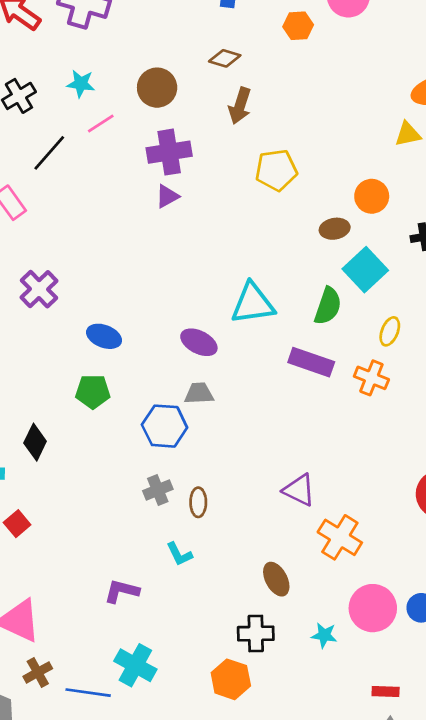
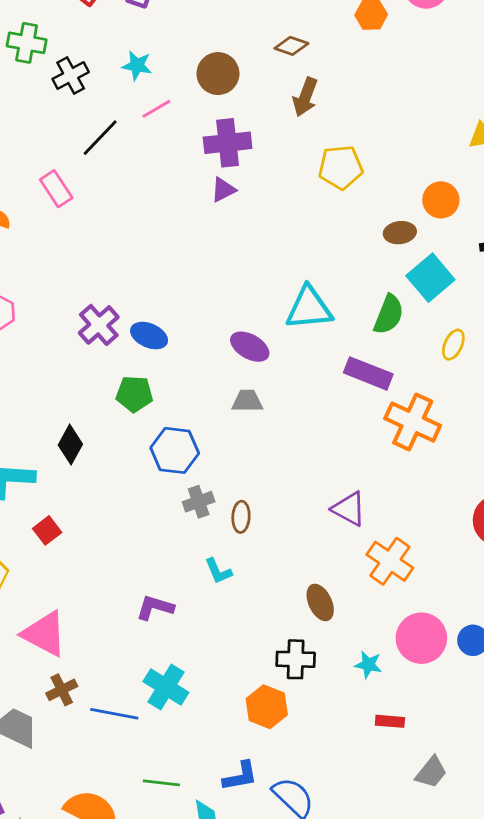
purple cross: (39, 289) -> (99, 325), moved
orange cross: (371, 378) -> (413, 422), moved, size x1.5
blue hexagon: (165, 426) -> (175, 450), moved
red rectangle: (386, 692) -> (390, 721), moved

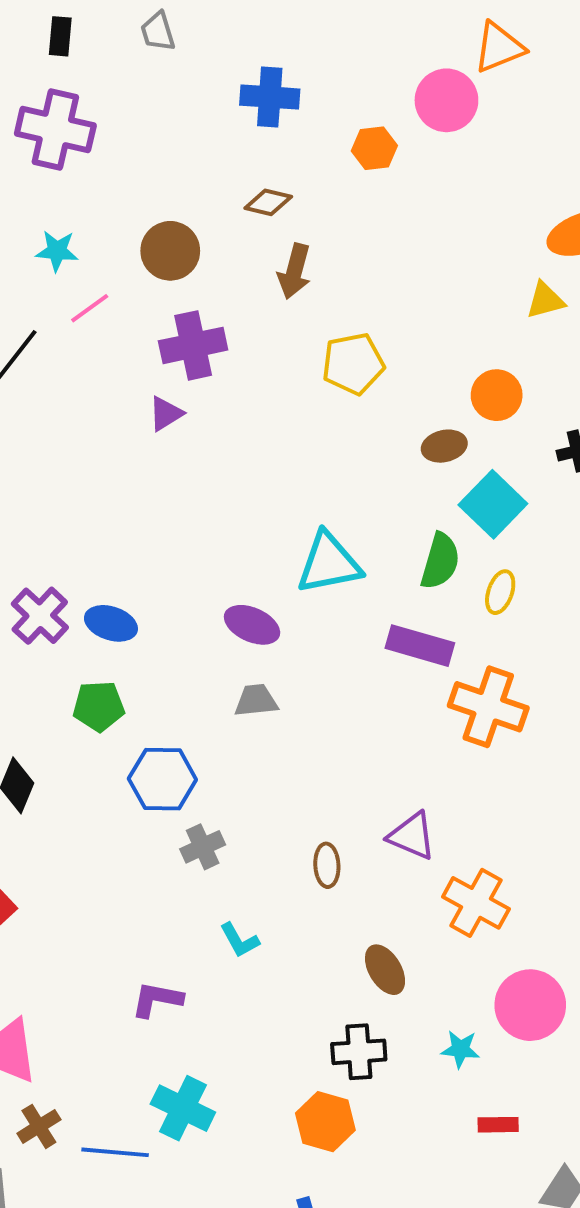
purple triangle: (223, 190) -> (166, 414), moved
yellow ellipse: (453, 345) -> (500, 592), moved
brown ellipse: (241, 517) -> (327, 865), moved

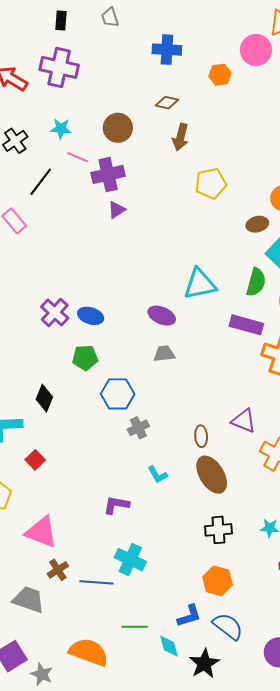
pink line: (90, 308) -> (78, 157), turned 60
purple cross: (193, 345) -> (108, 174), moved
brown ellipse: (385, 970) -> (212, 475), moved, size x1.5
orange hexagon: (325, 1122) -> (218, 581), moved

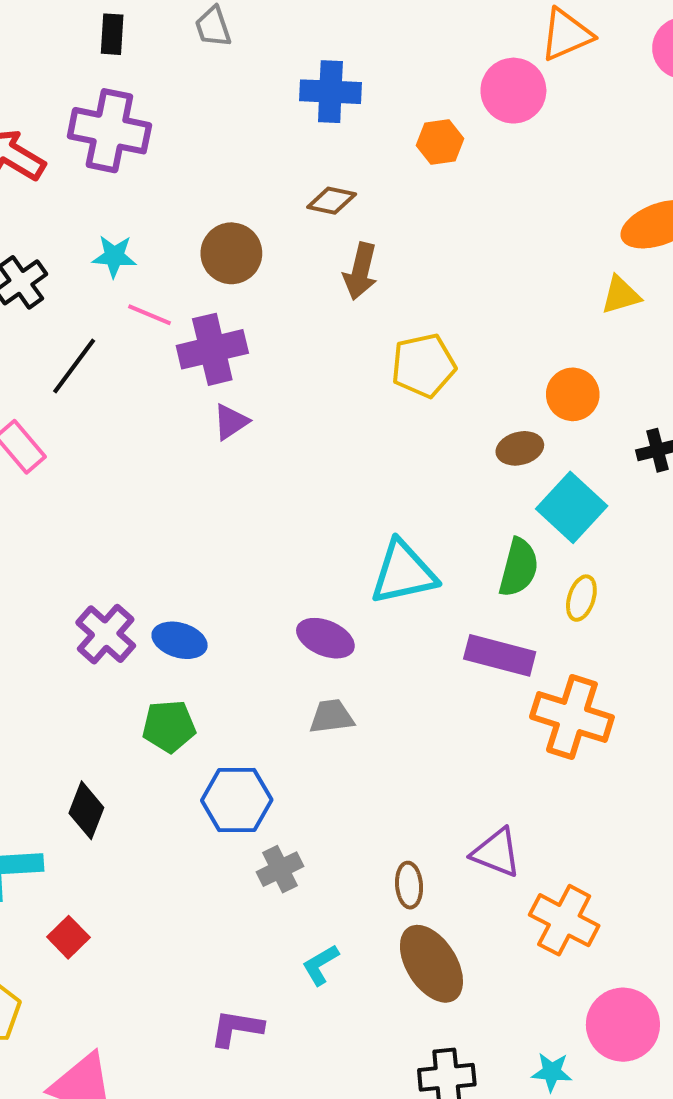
cyan L-shape: (158, 475) -> (320, 965), turned 90

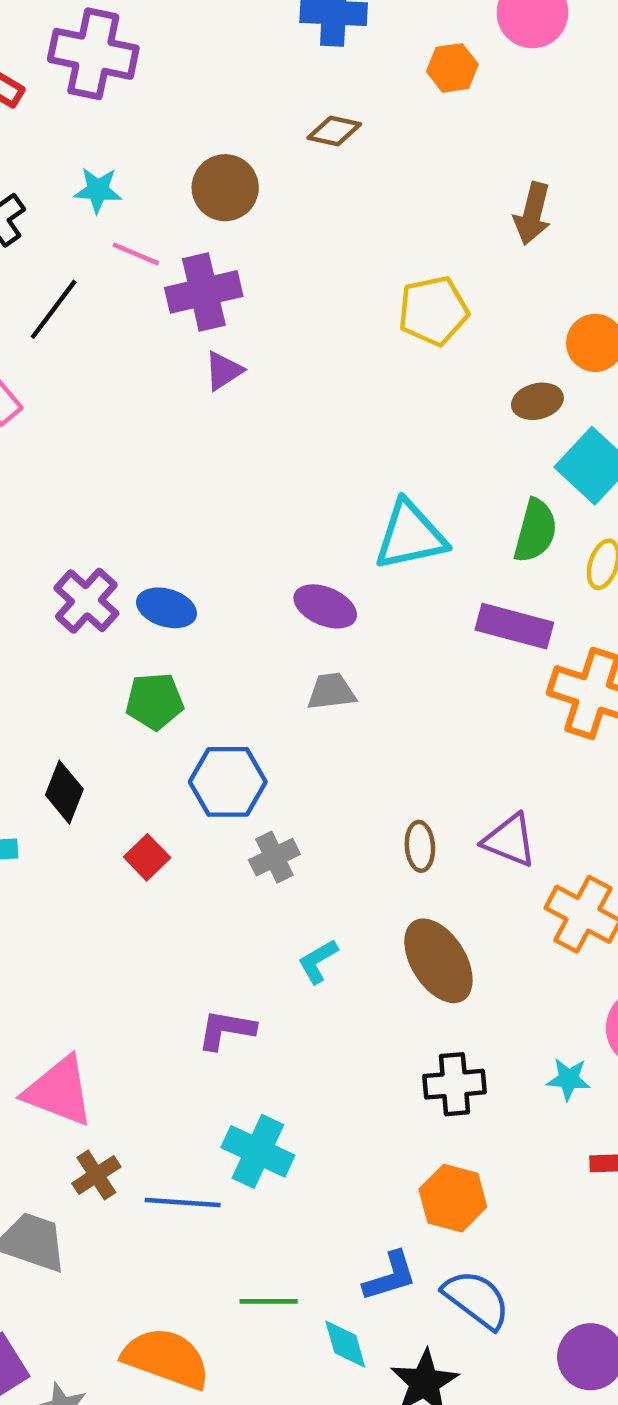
brown arrow: (360, 271) -> (533, 214), moved
brown ellipse: (409, 885) -> (420, 846), moved
red square: (68, 937) -> (147, 857), moved

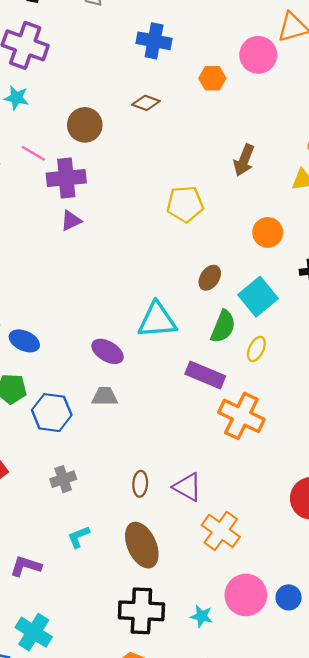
cyan star: (98, 190) -> (16, 98), moved
brown ellipse: (537, 401) -> (210, 278), moved, turned -50
blue hexagon: (228, 782) -> (52, 413), moved
black cross: (454, 1084) -> (141, 611), size x1.4

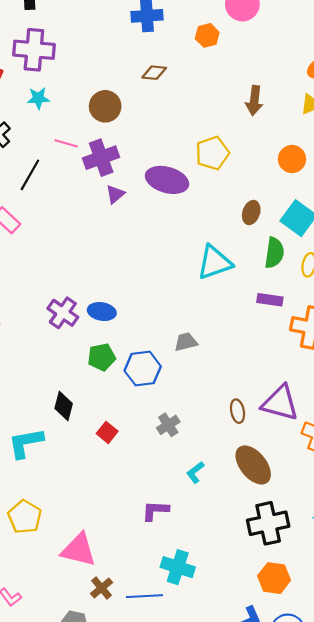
purple ellipse: (108, 351) -> (167, 180), moved, size x1.4
purple rectangle: (205, 375) -> (270, 300), size x0.7
purple triangle: (188, 487) -> (280, 403), size x1.4

